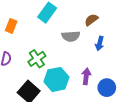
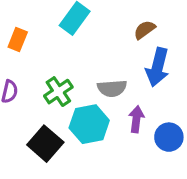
gray semicircle: (71, 36) -> (112, 88), moved
blue arrow: (100, 43) -> (158, 67), size x1.6

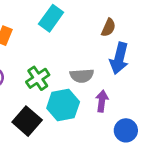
brown semicircle: (145, 30) -> (109, 28), turned 150
blue circle: (169, 137) -> (126, 130), moved

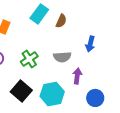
brown semicircle: (109, 28) -> (61, 21), moved
blue arrow: (119, 58) -> (90, 44), size x0.7
cyan hexagon: (63, 105) -> (52, 94), moved

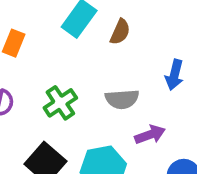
purple arrow: (77, 76) -> (150, 135), turned 63

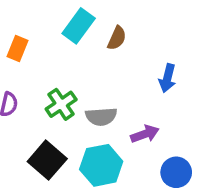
gray semicircle: (122, 99) -> (101, 117), moved

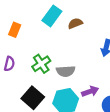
brown semicircle: (117, 38) -> (75, 23), turned -136
purple arrow: (145, 134) -> (90, 91), moved

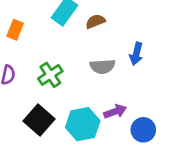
gray semicircle: (66, 71) -> (102, 66), moved

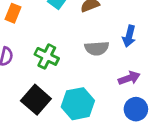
green cross: (50, 75) -> (47, 56), turned -30
purple arrow: (115, 111) -> (129, 78), moved

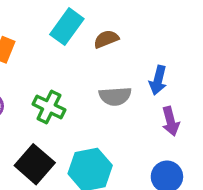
purple arrow: (129, 78) -> (171, 121), moved, turned 95

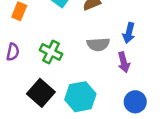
purple arrow: (171, 121) -> (124, 62), moved

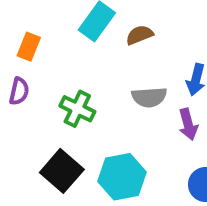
purple semicircle: (13, 52) -> (19, 91), moved

